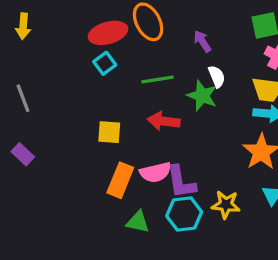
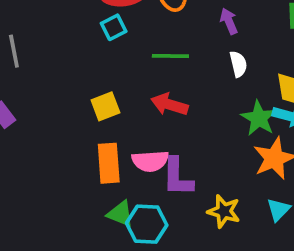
green star: (202, 96) -> (259, 118), moved
yellow square: (109, 132) -> (105, 106), turned -35
orange rectangle: (120, 180) -> (109, 163), turned -36
cyan hexagon: (184, 214) -> (147, 224), moved

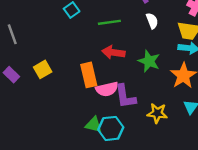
yellow square: (105, 106) -> (43, 69), moved
green star: (259, 118) -> (149, 61), moved
orange rectangle: (109, 163) -> (89, 75), moved

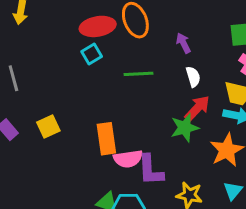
red arrow: (113, 52) -> (197, 108), moved, turned 120
green star: (149, 61) -> (185, 128), turned 30

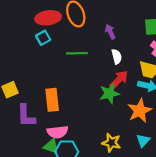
pink semicircle: (128, 159) -> (57, 132), moved
purple L-shape: (151, 170) -> (26, 116), moved

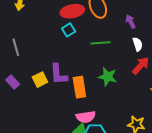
green star: (109, 94) -> (108, 77), moved, turned 30
purple L-shape: (26, 116) -> (59, 74), moved

